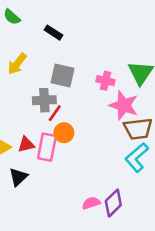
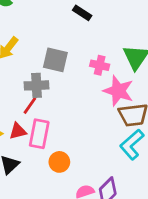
black rectangle: (53, 33) -> (82, 13), moved
red line: (55, 113) -> (30, 106), moved
orange circle: (64, 133) -> (59, 162), moved

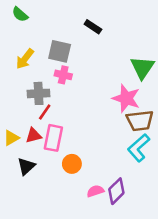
gray square: (55, 60) -> (60, 51), moved
pink cross: (100, 65) -> (63, 75), moved
gray cross: (37, 85) -> (39, 93), moved

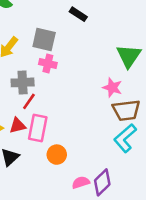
pink star: (126, 98) -> (112, 88), size x0.7

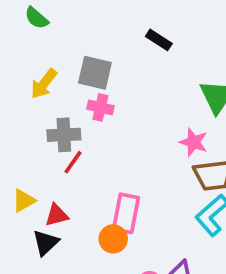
black rectangle: (78, 14) -> (159, 40), moved
red triangle: (18, 125) -> (57, 215), moved
pink rectangle: (38, 128) -> (126, 213), moved

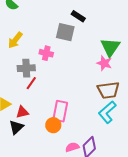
gray square: (95, 73) -> (65, 32), moved
pink star: (194, 142) -> (104, 63), moved

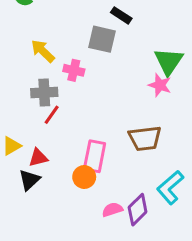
yellow arrow: (15, 40) -> (43, 51), moved, turned 96
brown trapezoid: (108, 90) -> (145, 138), moved
cyan L-shape: (107, 112) -> (170, 187), moved

